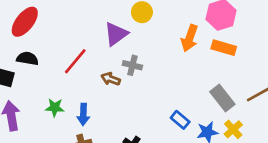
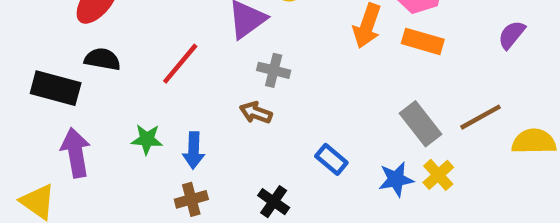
brown arrow: (111, 79) -> (256, 113), moved
blue rectangle: (180, 120) -> (331, 159), moved

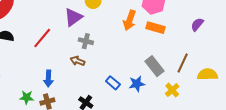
brown line: (480, 117) -> (183, 63), turned -36
green star: (147, 139) -> (27, 97), moved
yellow cross: (438, 175) -> (172, 90), moved
blue star: (396, 179) -> (137, 84), moved

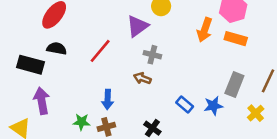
gray rectangle: (155, 66) -> (234, 85), turned 60

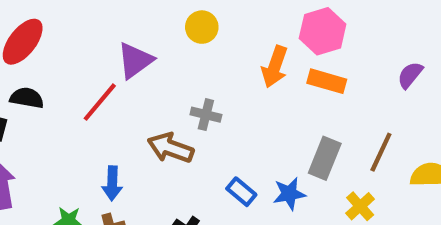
purple triangle: (137, 26) -> (135, 60), moved
gray cross: (152, 55) -> (206, 115), moved
brown arrow: (142, 78) -> (171, 148), size x1.5

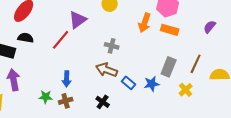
brown arrow: (171, 148) -> (107, 70), moved

